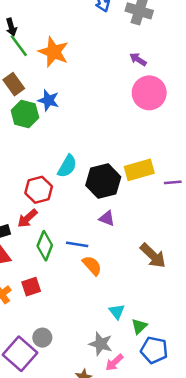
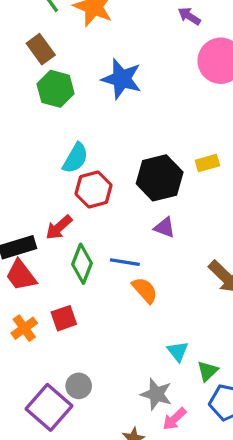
purple arrow: (138, 59) -> (189, 16), moved
blue star: (49, 100) -> (122, 79), moved, size x1.4
cyan semicircle: (67, 166) -> (75, 158), moved
yellow rectangle: (139, 170) -> (207, 163), size x0.6
red hexagon: (39, 190) -> (94, 189), moved

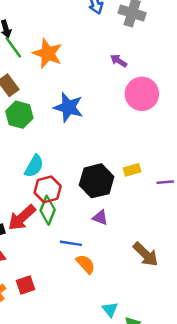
red arrow: (59, 227) -> (22, 218), size x1.4
green diamond: (82, 264) -> (48, 210), moved

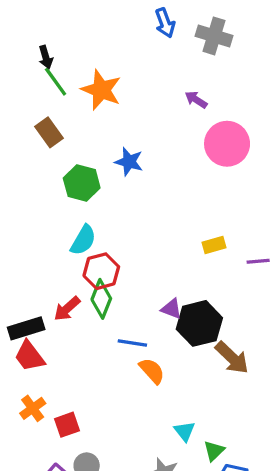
blue star: (68, 107) -> (129, 162), size x0.7
green hexagon: (19, 115) -> (82, 183), moved
black hexagon: (97, 181) -> (199, 323), moved
red arrow: (22, 218) -> (67, 309), size x0.7
red square: (26, 285) -> (67, 425), moved

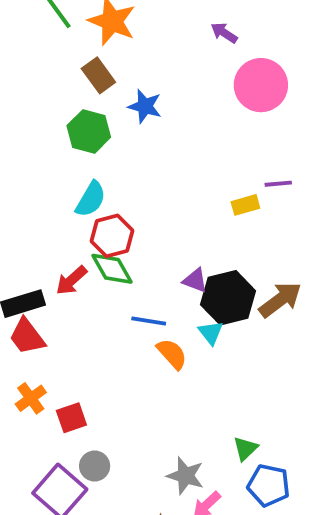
brown rectangle: (49, 132) -> (98, 75), moved
purple line: (258, 261) -> (278, 184), moved
green diamond: (101, 299) -> (112, 269), turned -51
brown arrow: (232, 358) -> (280, 300), moved, turned -81
cyan triangle: (185, 431) -> (211, 333), moved

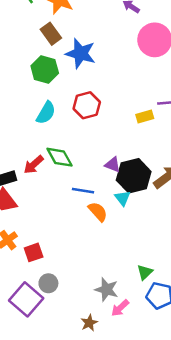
blue star: (145, 106) -> (81, 53), size x1.4
red hexagon: (112, 236) -> (87, 105), moved

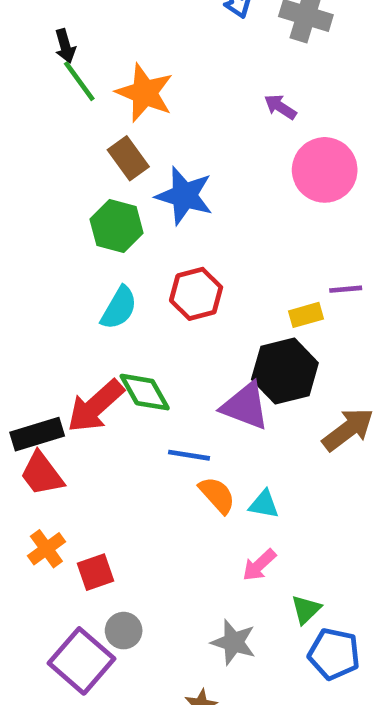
red arrow: (34, 165) -> (96, 406), size x1.5
purple triangle: (113, 165) -> (245, 406), size x1.6
black hexagon: (134, 176) -> (285, 371), moved
cyan triangle: (123, 198) -> (264, 504), moved, turned -42
pink arrow: (120, 308) -> (259, 565), moved

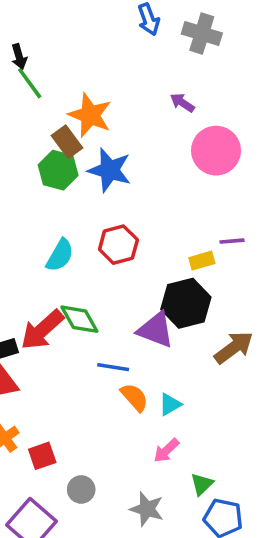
orange star: (145, 93) -> (90, 115), moved
green hexagon: (117, 226) -> (58, 170), moved
cyan triangle: (264, 504) -> (170, 404), turned -40
gray circle: (124, 631) -> (81, 489), moved

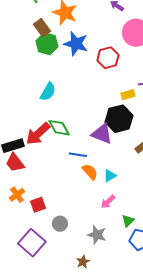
brown rectangle: (67, 142) -> (42, 28), moved
red hexagon: (118, 245) -> (108, 58), moved

